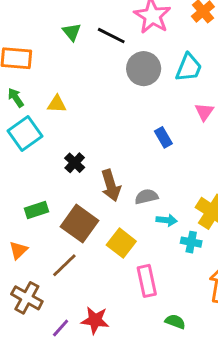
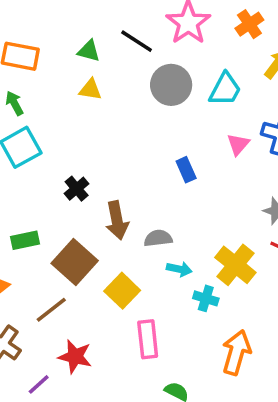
green triangle: (72, 32) -> (89, 51), moved, turned -42
yellow triangle: (57, 104) -> (90, 90), moved
red star: (95, 320) -> (75, 357), moved

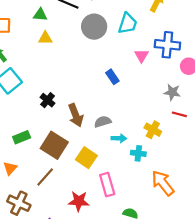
yellow cross: (235, 265) -> (153, 130), size x0.7
orange arrow: (236, 352) -> (163, 183), turned -44
red star: (75, 357) -> (79, 201), moved

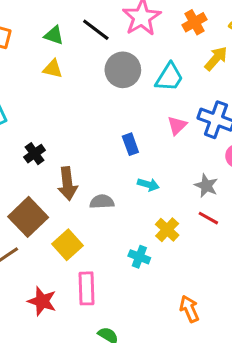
cyan arrow: (119, 138) -> (148, 185), moved
orange arrow: (163, 183) -> (189, 309), moved, size x0.7

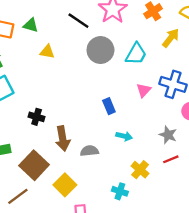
green triangle: (54, 35) -> (31, 25), moved
black cross: (35, 154) -> (37, 117), turned -35
red line: (208, 218) -> (171, 159), turned -49

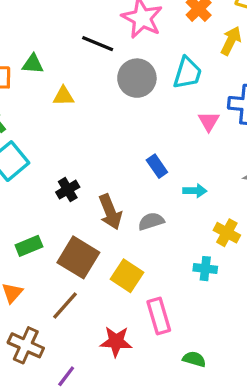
blue rectangle: (109, 106) -> (157, 166), moved
black cross: (37, 117) -> (68, 190), turned -35

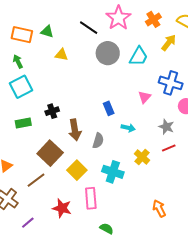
pink triangle: (209, 121) -> (145, 97), moved
gray semicircle: (151, 221) -> (98, 141), turned 112
green rectangle: (29, 246) -> (23, 123), moved
cyan cross: (205, 269) -> (113, 172), moved, size x1.5

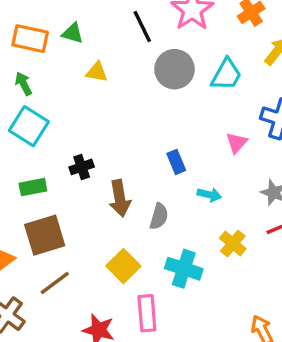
black line: (89, 28) -> (142, 26), turned 30
cyan square: (21, 87) -> (29, 126), turned -30
brown square: (50, 153) -> (45, 235), moved, turned 30

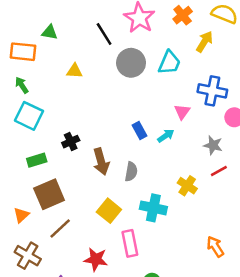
green triangle: (73, 33) -> (50, 32), moved
cyan arrow: (209, 195) -> (166, 136), moved, turned -42

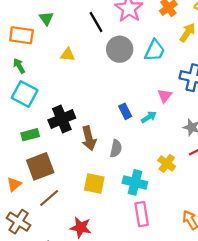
green triangle: (50, 32) -> (46, 18), turned 42
black cross: (71, 142) -> (62, 119), size x1.6
yellow square: (109, 211) -> (94, 183), turned -30
pink rectangle: (130, 243) -> (142, 214), moved

